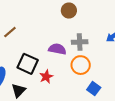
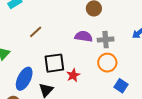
purple semicircle: (57, 49) -> (84, 36), moved
black square: (28, 64) -> (54, 63), turned -30

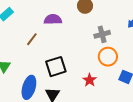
purple semicircle: (84, 36) -> (53, 19), moved
red star: (73, 75) -> (90, 80), moved

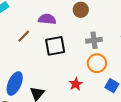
black square: (56, 67) -> (55, 46), moved

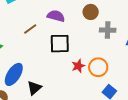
gray cross: (94, 40) -> (108, 30), moved
red star: (76, 84) -> (78, 66), moved

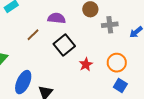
black square: (60, 44) -> (64, 45), turned -30
orange circle: (98, 67) -> (117, 63), moved

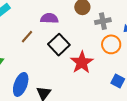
orange circle: (117, 63) -> (111, 44), moved
red star: (86, 64) -> (82, 62), size x1.6

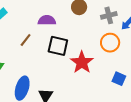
gray cross: (103, 21) -> (109, 15), moved
black square: (59, 45) -> (58, 46), turned -30

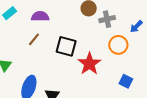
gray cross: (109, 15) -> (107, 19), moved
purple semicircle: (47, 20) -> (40, 16), moved

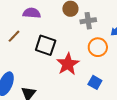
purple semicircle: (40, 16) -> (32, 13), moved
blue square: (126, 81) -> (95, 82), moved

